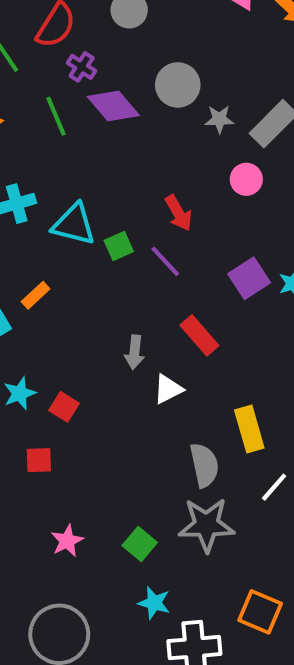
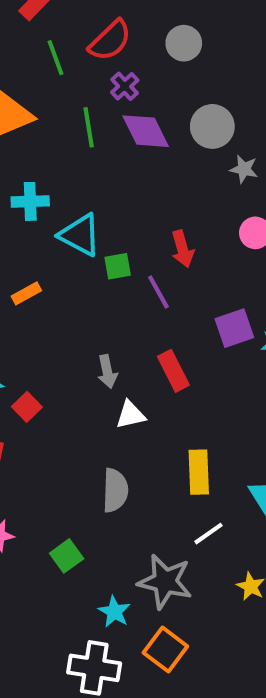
gray arrow: (135, 352) -> (107, 372), turned -32
gray semicircle: (204, 465) -> (115, 490), moved
gray star: (206, 525) -> (165, 582), moved
cyan star: (154, 603) -> (114, 612), moved

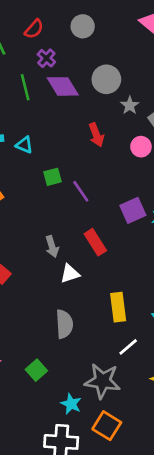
red semicircle: (110, 40) -> (34, 29), size x0.7
gray star: (244, 169) -> (130, 105), turned 30
cyan triangle: (80, 235) -> (24, 145), moved, size x0.6
red arrow: (182, 249) -> (96, 135), moved

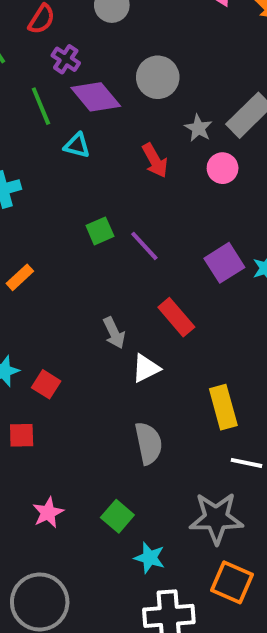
gray star: (130, 105) -> (198, 128), moved
cyan triangle: (24, 145) -> (77, 145), moved
white line: (128, 347) -> (246, 463), turned 60
cyan star: (71, 404) -> (150, 558), moved

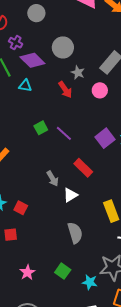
gray star: (198, 128) -> (78, 73), moved
cyan star: (150, 558) -> (90, 282), moved

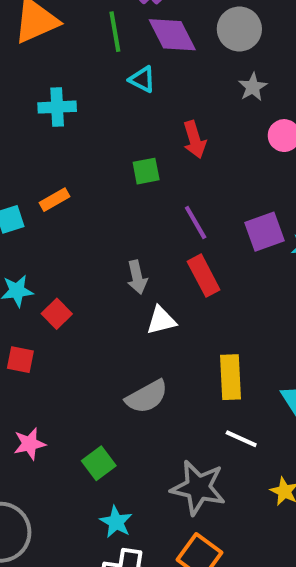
red arrow: (65, 90) -> (195, 140), moved
purple line: (64, 133) -> (196, 223), moved
gray semicircle: (75, 233) -> (147, 397), turned 60
cyan star: (90, 282) -> (116, 522), moved

